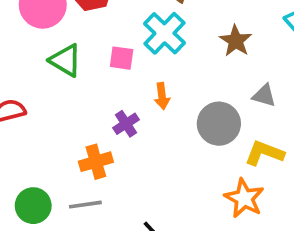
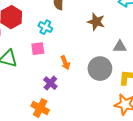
cyan cross: (164, 33) -> (45, 27), moved, size x0.6
orange cross: (96, 162) -> (40, 108), turned -30

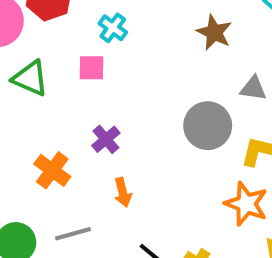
orange arrow: (65, 63) -> (123, 192), moved
orange cross: (40, 108) -> (52, 170), moved

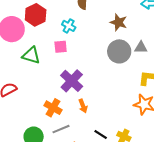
gray circle: (208, 126) -> (119, 51), moved
purple cross: (106, 139) -> (72, 81), size x1.6
orange cross: (52, 170) -> (53, 108), moved

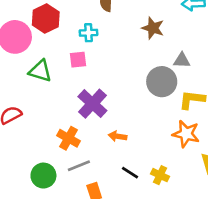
cyan cross: (69, 26) -> (89, 33), turned -32
gray circle: (119, 51) -> (162, 82), moved
orange arrow: (83, 106) -> (118, 136), moved, turned 120

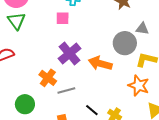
green triangle: (40, 71) -> (16, 21), moved, turned 30
orange arrow: (118, 136) -> (100, 63), moved, size x1.6
gray line: (79, 166) -> (66, 90), moved

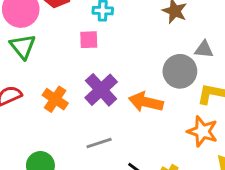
orange cross: (48, 78) -> (55, 99), moved

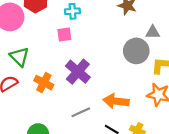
green triangle: (23, 46) -> (19, 57), moved
orange arrow: (146, 102) -> (116, 101), moved

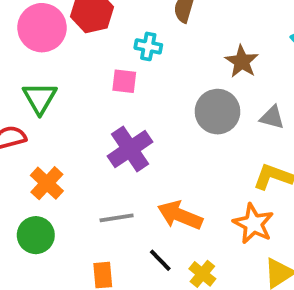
gray circle: (136, 51) -> (218, 112), moved
orange cross: (44, 83) -> (47, 183), moved

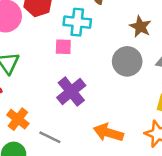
cyan cross: (148, 46) -> (77, 22), size x1.5
gray line: (117, 218) -> (50, 137), moved, turned 40

